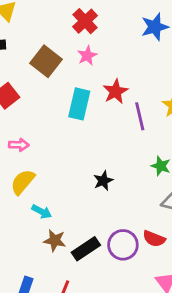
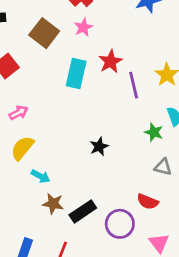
pink arrow: (19, 145) -> (19, 113), turned -30
purple circle: (123, 245) -> (120, 224), moved

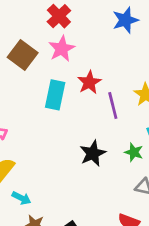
pink star: (83, 27) -> (62, 49), size x1.4
black star: (99, 146) -> (93, 153), moved, size x1.4

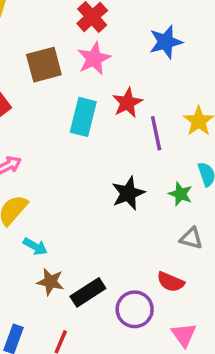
blue star: (125, 20) -> (166, 42), moved
brown square: (23, 55) -> (44, 65), turned 36

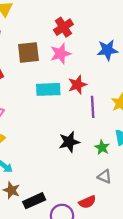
cyan rectangle: (83, 117) -> (48, 89), turned 65
red semicircle: (171, 282) -> (87, 202), turned -56

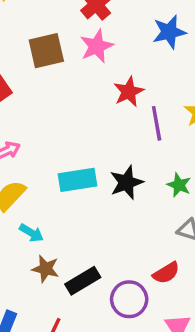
cyan rectangle: (48, 89) -> (77, 180), moved

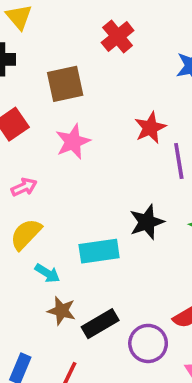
pink star: (97, 46) -> (73, 142), moved
cyan rectangle: (77, 180) -> (99, 251), moved

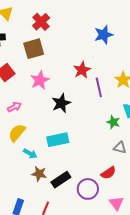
red cross: (118, 37) -> (41, 22), moved
black star: (147, 222) -> (61, 103), moved

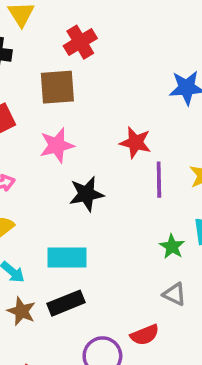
red star: (82, 70) -> (135, 143), turned 30
black rectangle: (61, 180) -> (66, 303), moved

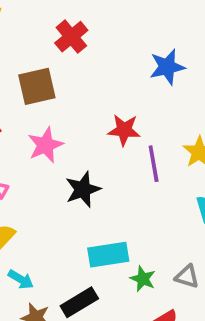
red cross: (80, 42) -> (71, 37), moved
green star: (172, 247) -> (143, 279), moved
cyan rectangle: (67, 258) -> (108, 255), moved

